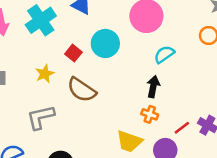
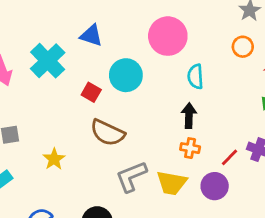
cyan semicircle: (164, 54) -> (195, 77), turned -50
yellow star: (45, 74) -> (54, 159), moved
gray L-shape: (41, 117) -> (131, 176), moved

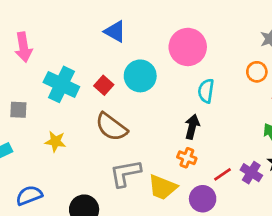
cyan cross: (48, 61) -> (61, 84), moved, turned -32
yellow star: (54, 159) -> (55, 141), turned 30

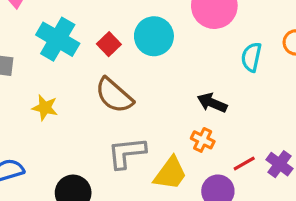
cyan semicircle: (206, 91) -> (251, 57), moved
black arrow: (192, 127) -> (212, 103), turned -85
yellow trapezoid: (163, 187) -> (170, 173), turned -80

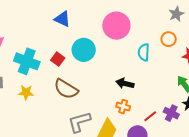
yellow star: (45, 108) -> (26, 92), moved

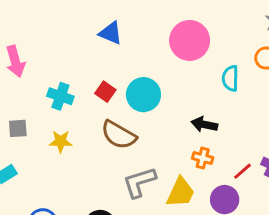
cyan circle: (84, 50) -> (143, 95), moved
cyan cross: (27, 61) -> (60, 96), size x0.7

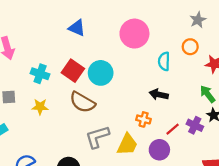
red square: (105, 92) -> (73, 71), size x1.5
black arrow: (204, 124) -> (159, 94), moved

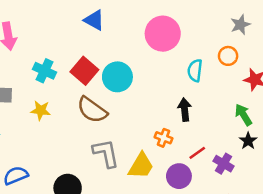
black arrow: (159, 94) -> (185, 110), turned 66
purple cross: (195, 125) -> (223, 164), moved
gray L-shape: (97, 137) -> (106, 153), turned 90

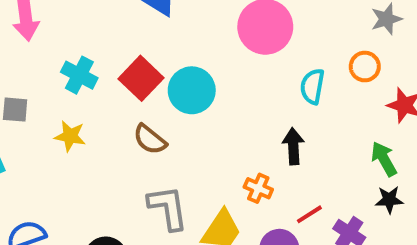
brown semicircle: (92, 110) -> (150, 139), size x0.7
black star: (248, 141) -> (389, 200), turned 30

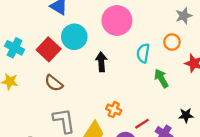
cyan circle: (192, 90) -> (74, 37), moved
black arrow: (293, 146) -> (101, 62), moved
green arrow: (384, 159) -> (161, 78), moved

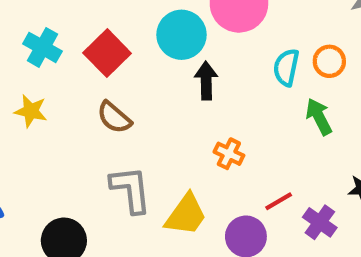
cyan circle: (74, 37) -> (181, 35), moved
orange circle: (172, 42) -> (329, 61), moved
orange cross: (114, 110) -> (229, 154), moved

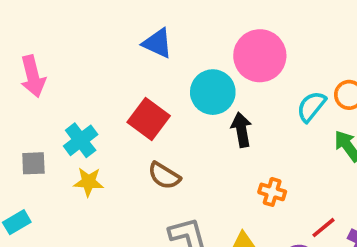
cyan cross: (42, 47) -> (81, 140), moved, turned 32
cyan semicircle: (286, 67) -> (311, 107), turned 36

